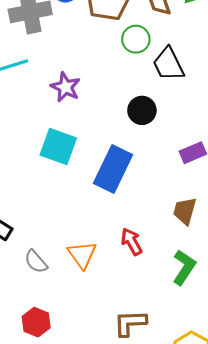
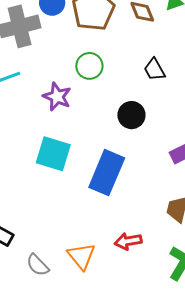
green circle: (136, 39) -> (89, 66), moved
black trapezoid: (168, 64) -> (155, 70), size x0.7
red arrow: (132, 242) -> (128, 241), turned -68

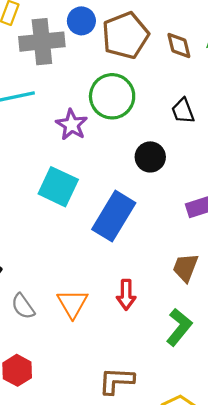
green circle: (89, 66) -> (112, 96), size x1.5
red arrow: (128, 241) -> (126, 295), turned -88

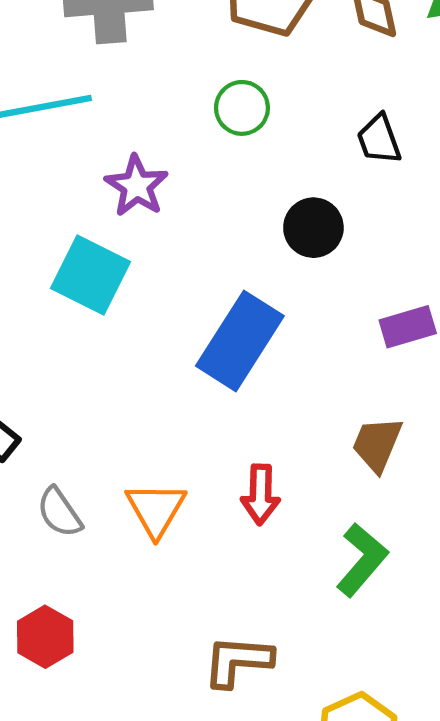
green circle: (112, 96) -> (242, 108), size x0.6
purple star: (72, 125) -> (137, 186), moved
cyan square: (58, 187) -> (91, 275), moved

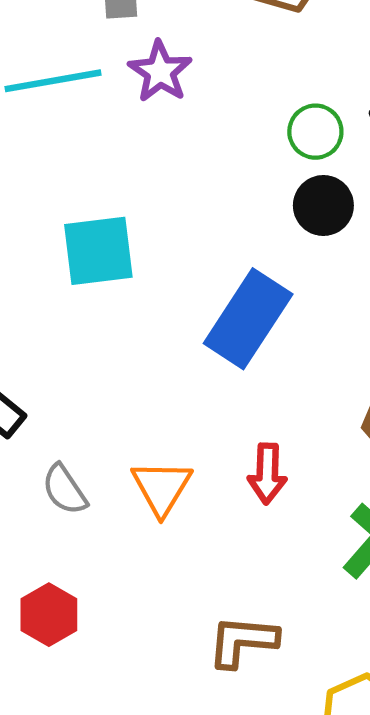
green circle: (242, 108) -> (315, 132), moved
purple star: (137, 186) -> (160, 72), moved
cyan square: (91, 275) -> (98, 251), turned -34

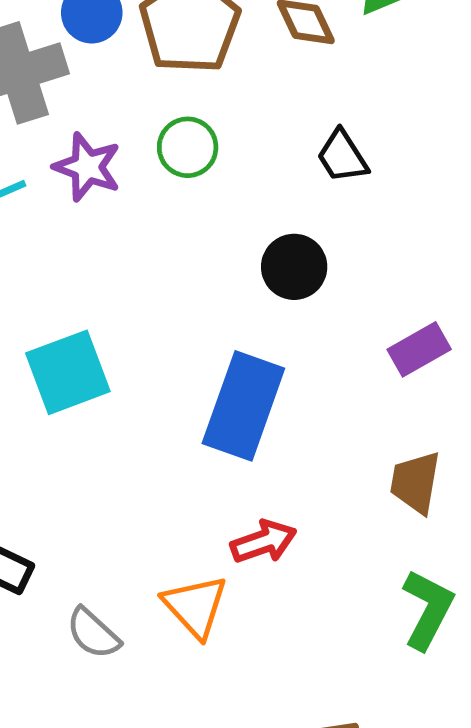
green circle: (315, 132) -> (188, 147), moved
red arrow: (267, 474) -> (264, 542), moved, turned -98

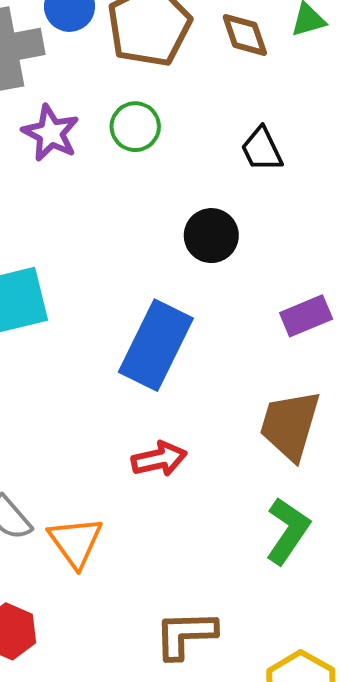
brown trapezoid: (415, 482) -> (290, 425), size x1.4
orange triangle: (195, 606) -> (75, 542), moved

